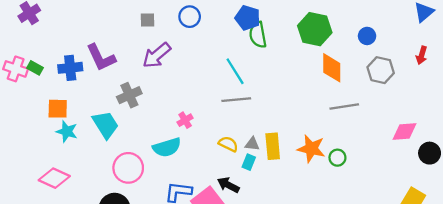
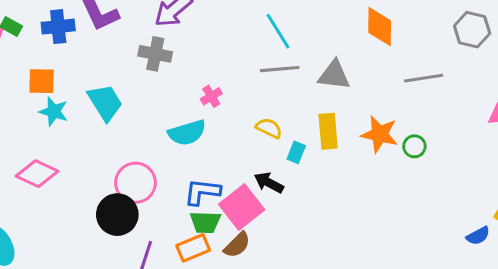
orange diamond: (332, 68) -> (380, 27), moved
gray cross: (129, 95) -> (155, 54), moved, turned 35
gray triangle: (252, 144) -> (334, 75), moved, size x1.6
pink circle: (128, 168) -> (135, 183), moved

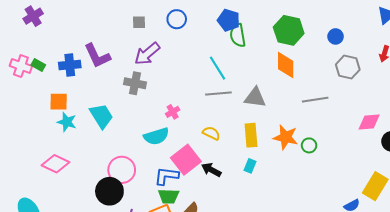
cyan rectangle: (296, 152) -> (250, 166), moved
pink square: (242, 207) -> (186, 160), moved

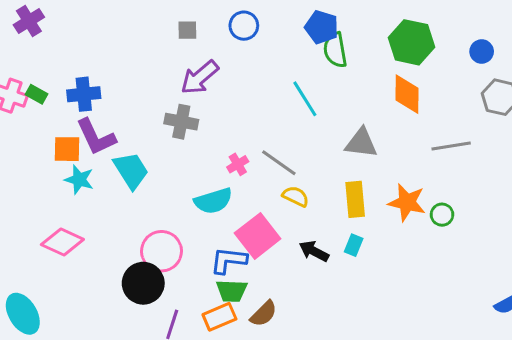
purple L-shape: (97, 56) -> (96, 137), moved
gray line: (218, 93) -> (279, 163), moved, turned 40
black arrow: (211, 170) -> (314, 251), moved

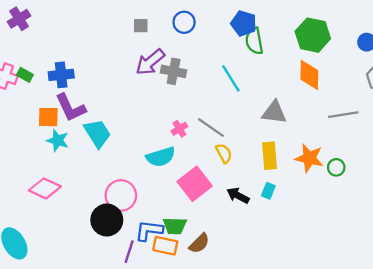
gray cross: (181, 122) -> (174, 71), moved
yellow semicircle: (296, 196) -> (224, 153), turned 36
blue L-shape: (229, 260) -> (149, 231), moved
orange rectangle: (219, 317) -> (165, 246), turned 35

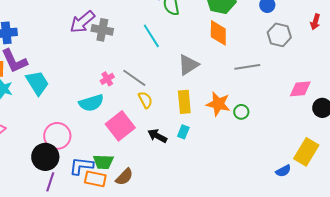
gray triangle: (274, 112) -> (188, 65), turned -40
purple line: (129, 252) -> (50, 182), moved

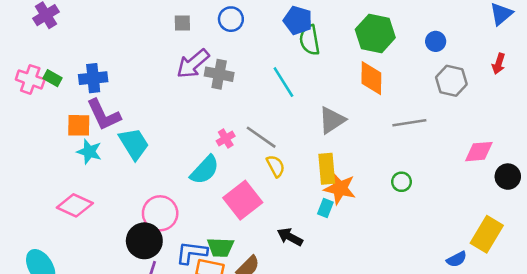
cyan semicircle: (91, 103) -> (205, 170), turned -30
orange star: (218, 104) -> (340, 188), moved
black arrow: (157, 136) -> (290, 237), moved

